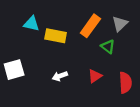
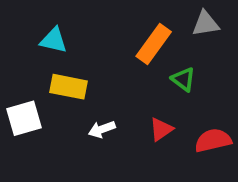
gray triangle: (120, 24) -> (206, 24), moved, turned 35
yellow rectangle: (56, 36) -> (68, 87), moved
red semicircle: (125, 83) -> (213, 140), turned -100

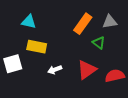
gray triangle: (206, 24) -> (110, 22), moved
red triangle: (161, 129) -> (87, 70), size x1.5

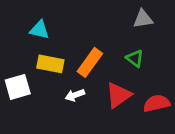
gray triangle: (110, 22) -> (143, 19), moved
orange rectangle: (83, 24) -> (90, 62), moved

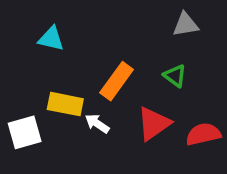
yellow rectangle: (50, 64) -> (65, 104), moved
white square: (18, 87) -> (25, 132), moved
white arrow: (75, 95) -> (97, 124), turned 54

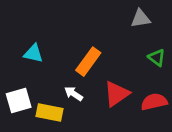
cyan triangle: (51, 39) -> (33, 53), moved
green triangle: (175, 76) -> (157, 58), moved
yellow rectangle: (65, 104) -> (49, 112), moved

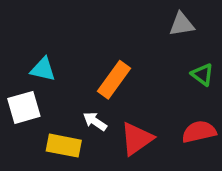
red triangle: (116, 94) -> (137, 139), moved
white square: (19, 100) -> (24, 107), moved

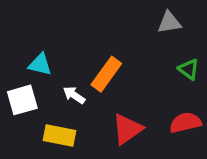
white arrow: (95, 121) -> (74, 95), moved

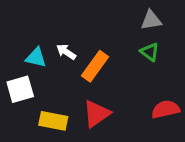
green triangle: (189, 69) -> (150, 52), moved
white arrow: (74, 95) -> (66, 52), moved
red triangle: (127, 129) -> (96, 114), moved

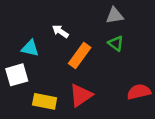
gray triangle: (151, 20) -> (115, 16), moved
white arrow: (66, 52) -> (60, 31), moved
green triangle: (150, 52) -> (116, 43), moved

